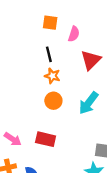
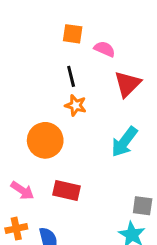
pink semicircle: (74, 34) -> (105, 49), turned -84
orange circle: (53, 101) -> (45, 140), moved, size x1.5

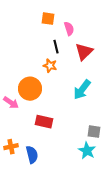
pink semicircle: (105, 49) -> (69, 29), turned 48
black line: (71, 76) -> (56, 47), moved
pink arrow: (22, 191) -> (11, 103), moved

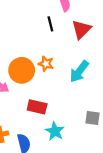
orange star: (50, 66) -> (46, 64), moved
cyan star: (87, 151) -> (55, 131), moved

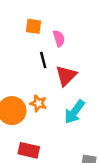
red triangle: (81, 29) -> (66, 76), moved

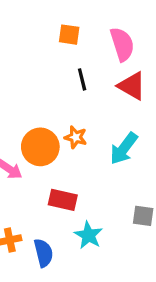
pink semicircle: (59, 38) -> (122, 44), moved, size x1.5
red triangle: (66, 76) -> (132, 86), moved, turned -45

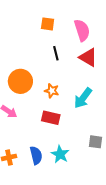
orange circle: (40, 147) -> (20, 81), moved
red rectangle: (63, 200) -> (51, 118), moved
blue semicircle: (43, 253) -> (36, 155), moved

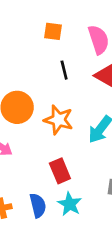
orange star: (52, 91) -> (59, 120), size x1.5
red rectangle: (51, 118) -> (60, 171), moved, turned 54

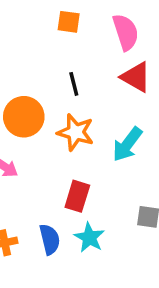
black line: (64, 70) -> (74, 84), moved
red rectangle: (60, 171) -> (77, 196), turned 40

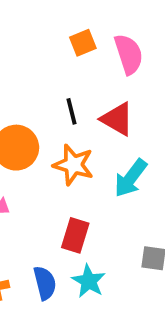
orange square: (69, 22) -> (83, 43), moved, turned -30
red triangle: (136, 77) -> (117, 119), moved

